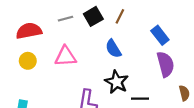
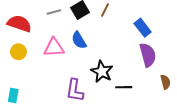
red semicircle: (29, 31) -> (19, 24), turned 30
blue semicircle: (113, 49) -> (79, 40), moved

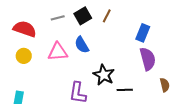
blue rectangle: (143, 28) -> (143, 33), turned 60

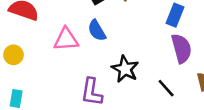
yellow circle: (24, 56) -> (14, 55), moved
black line: (125, 90) -> (166, 88), moved, turned 49

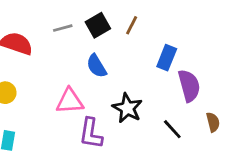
blue rectangle: (175, 15) -> (167, 58), moved
pink triangle: (66, 39) -> (70, 101), moved

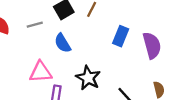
gray line: (63, 28) -> (35, 25), moved
purple semicircle: (189, 86) -> (152, 45), moved

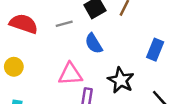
blue rectangle: (121, 36) -> (155, 50), moved

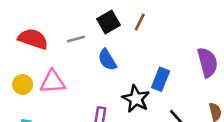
blue rectangle: (155, 50) -> (161, 79), moved
pink triangle: (70, 74) -> (53, 82), moved

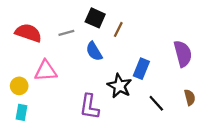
black square: (109, 22) -> (95, 18), turned -36
brown line: (140, 22) -> (118, 29), moved
yellow circle: (23, 84) -> (19, 86), moved

